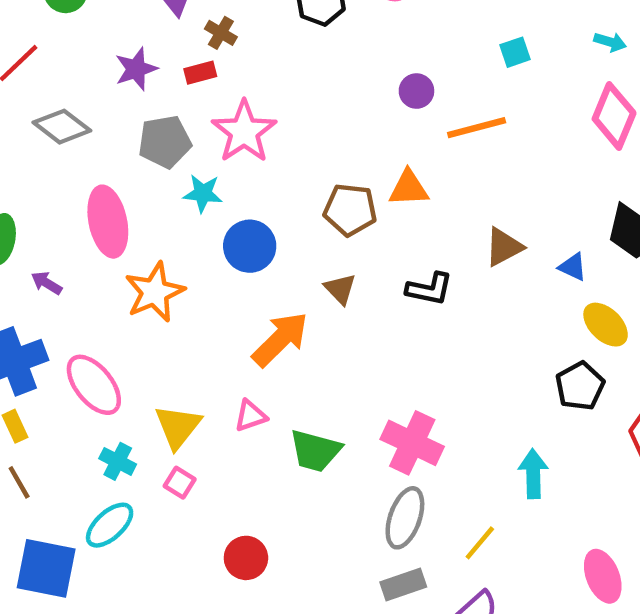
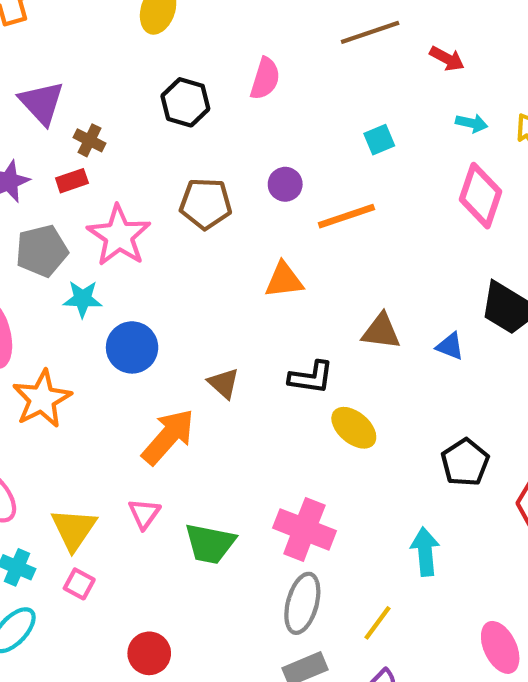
brown pentagon: (350, 210) -> (206, 204), moved
brown triangle: (504, 247) -> (381, 331), turned 39
yellow ellipse: (606, 325) -> (354, 428), moved
pink triangle: (251, 416) -> (144, 514), turned -32

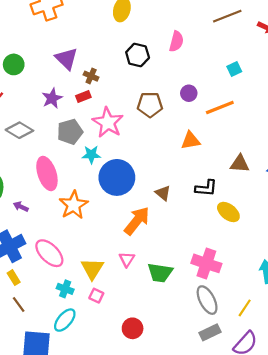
blue circle: (132, 347) -> (117, 177), size x1.4
gray ellipse: (302, 603) -> (207, 300), turned -40

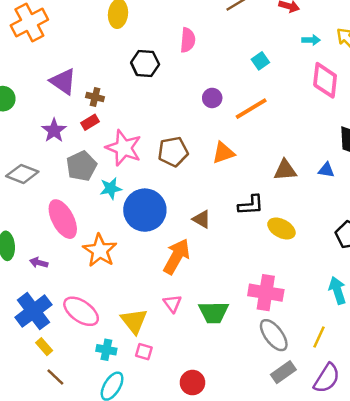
brown pentagon: (150, 105) -> (173, 152), moved

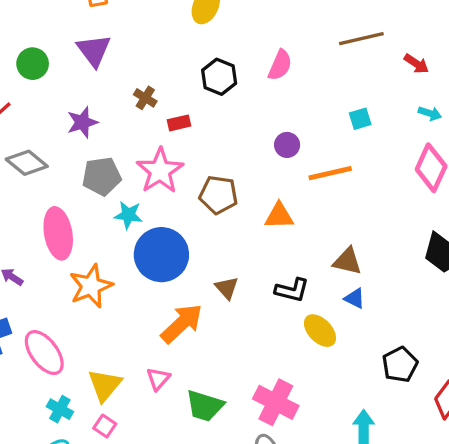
purple triangle: (63, 81) -> (94, 50), moved
red rectangle: (90, 122) -> (179, 123), moved
blue triangle: (326, 170) -> (355, 298), moved

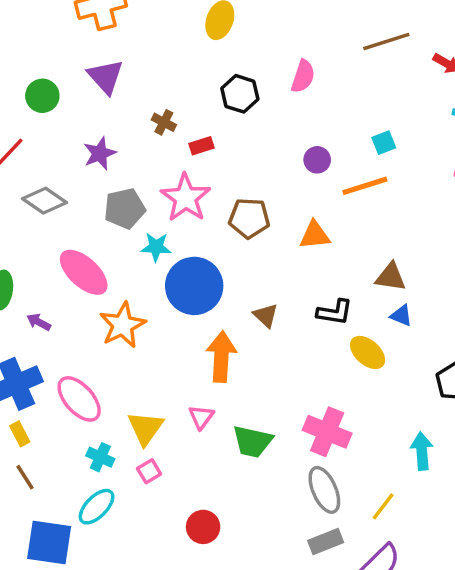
cyan square: (360, 119) -> (384, 143), moved
pink ellipse: (58, 233) -> (84, 272), turned -33
orange arrow: (182, 323) -> (221, 357), turned -39
pink square: (105, 426) -> (149, 471), turned 30

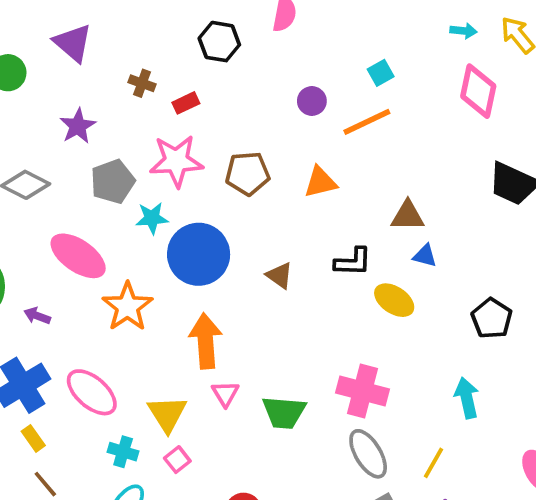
pink star: (186, 198) -> (176, 161), turned -30
orange arrow: (221, 357) -> (206, 341), moved

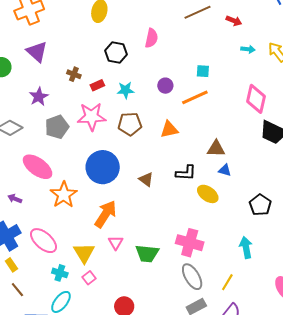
cyan square: (381, 73) -> (203, 71), turned 32
pink diamond: (478, 91) -> (256, 99), moved
cyan star: (152, 218) -> (126, 90), moved
orange arrow: (206, 341) -> (105, 214), turned 36

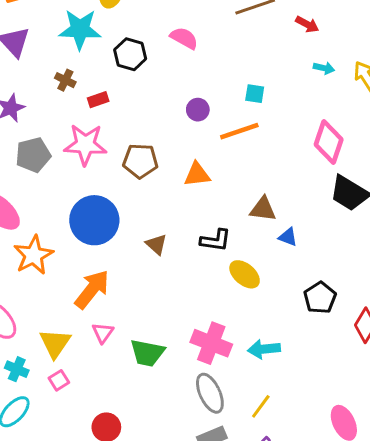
pink semicircle: (151, 38) -> (184, 38), turned -78
cyan star: (126, 90) -> (80, 29), moved, size x1.6
blue triangle: (225, 170) -> (288, 237), moved
cyan arrow: (246, 247) -> (264, 349), moved, turned -90

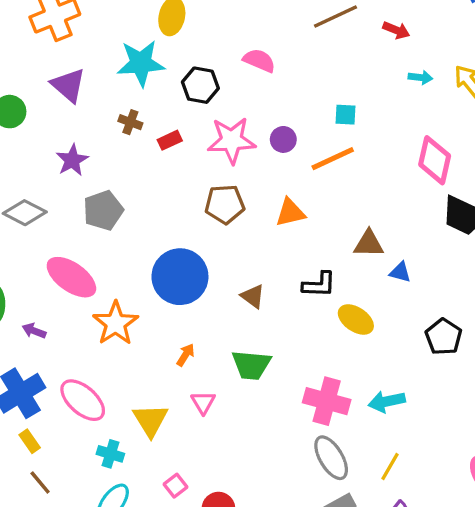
pink star: (85, 145) -> (232, 140), moved
orange arrow: (92, 289) -> (186, 355), size x0.5
green trapezoid: (147, 353) -> (251, 365), moved
pink square: (59, 380) -> (176, 486), moved

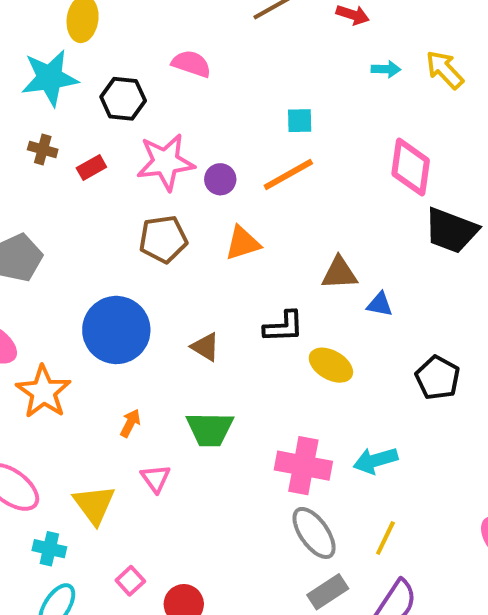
purple circle: (283, 139) -> (220, 179), moved

